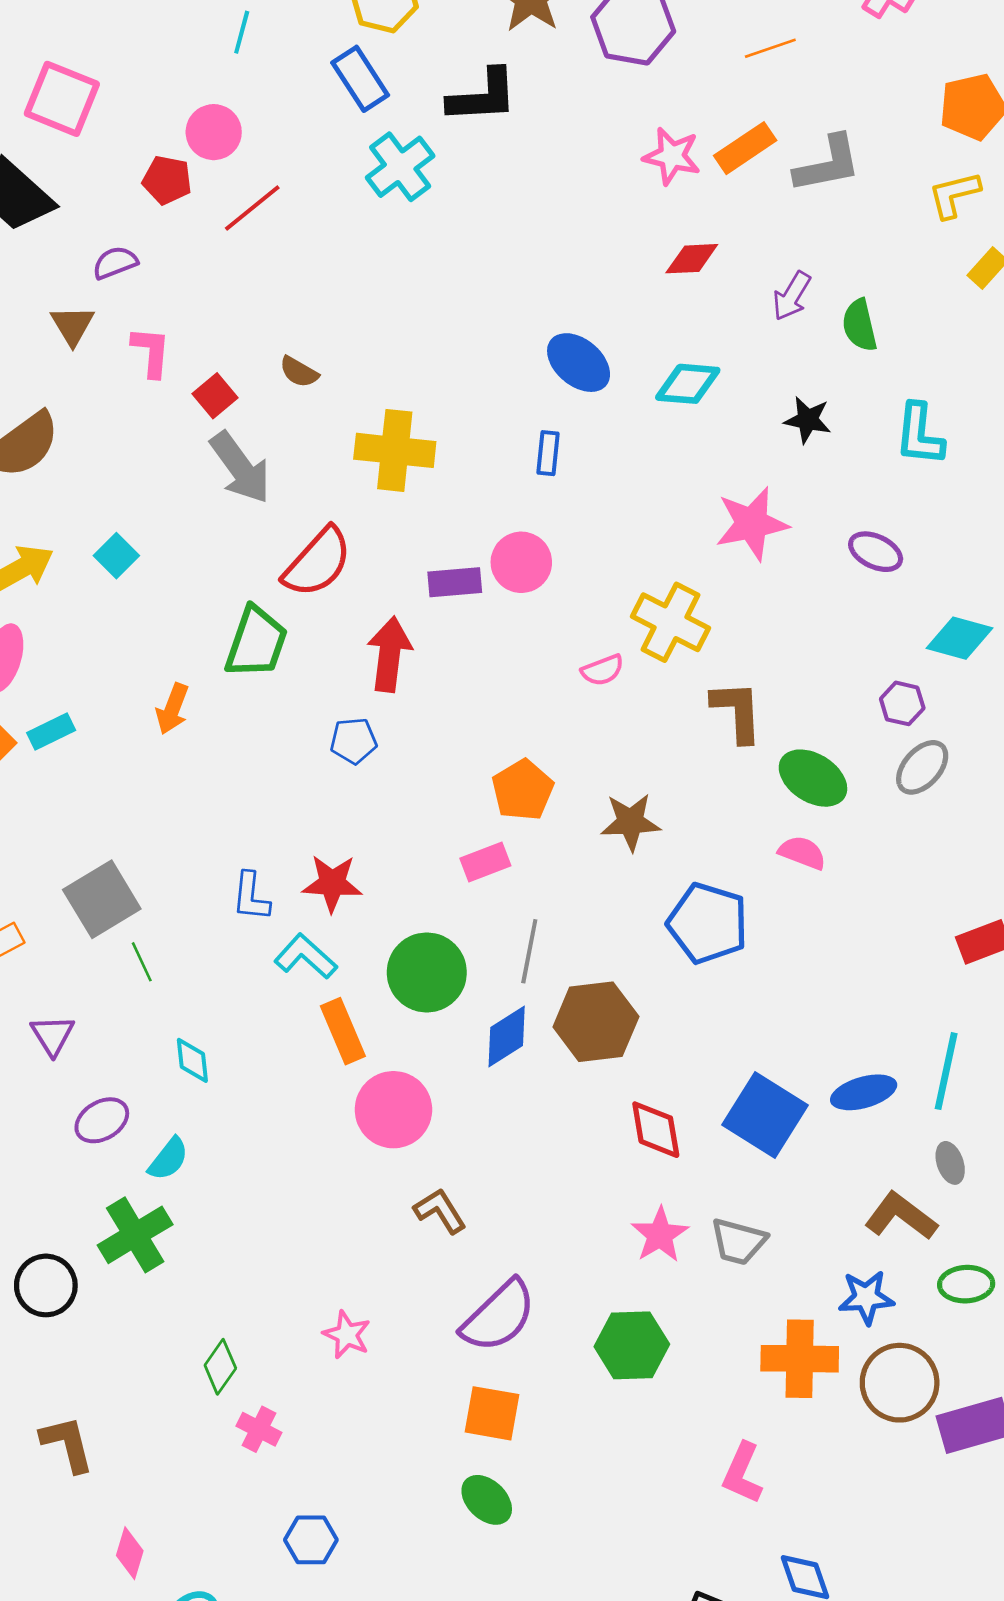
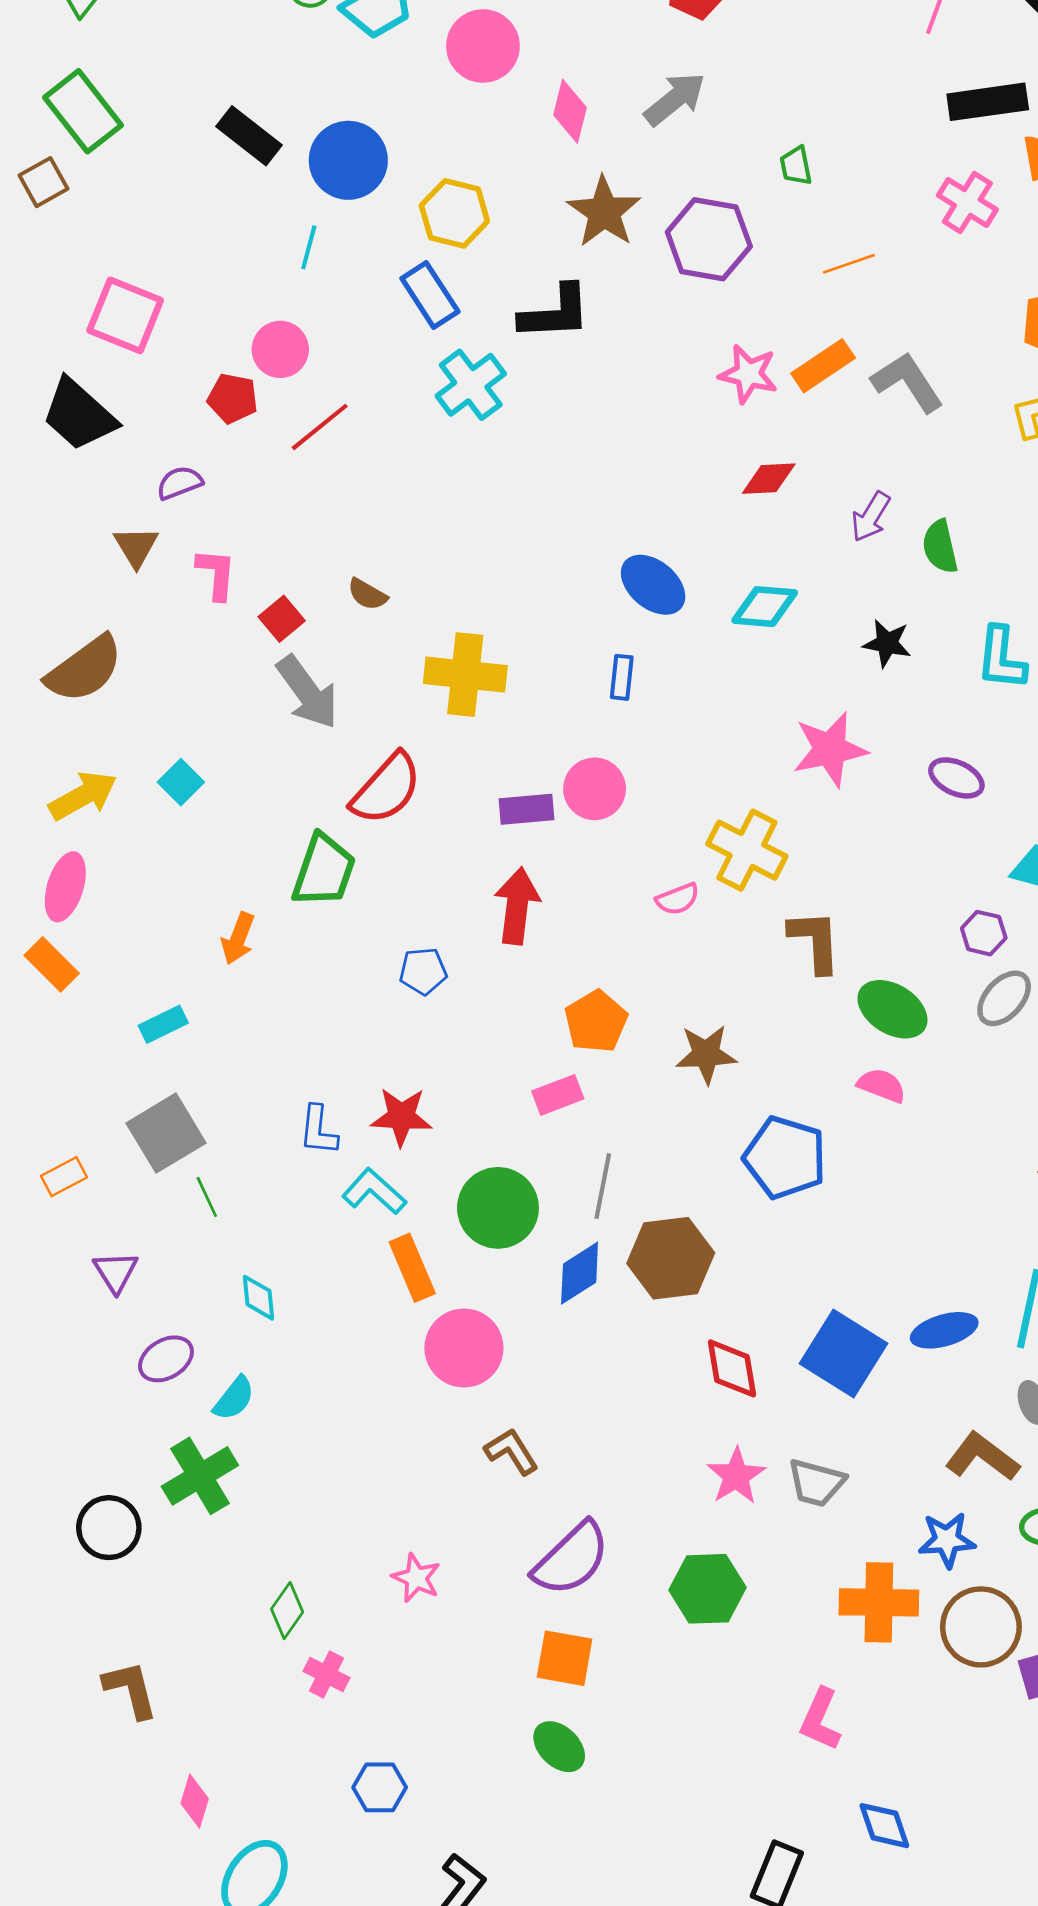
gray L-shape: (828, 164) -> (907, 382), turned -112
red arrow: (389, 654) -> (517, 906), moved
cyan rectangle: (51, 731) -> (163, 1024), moved

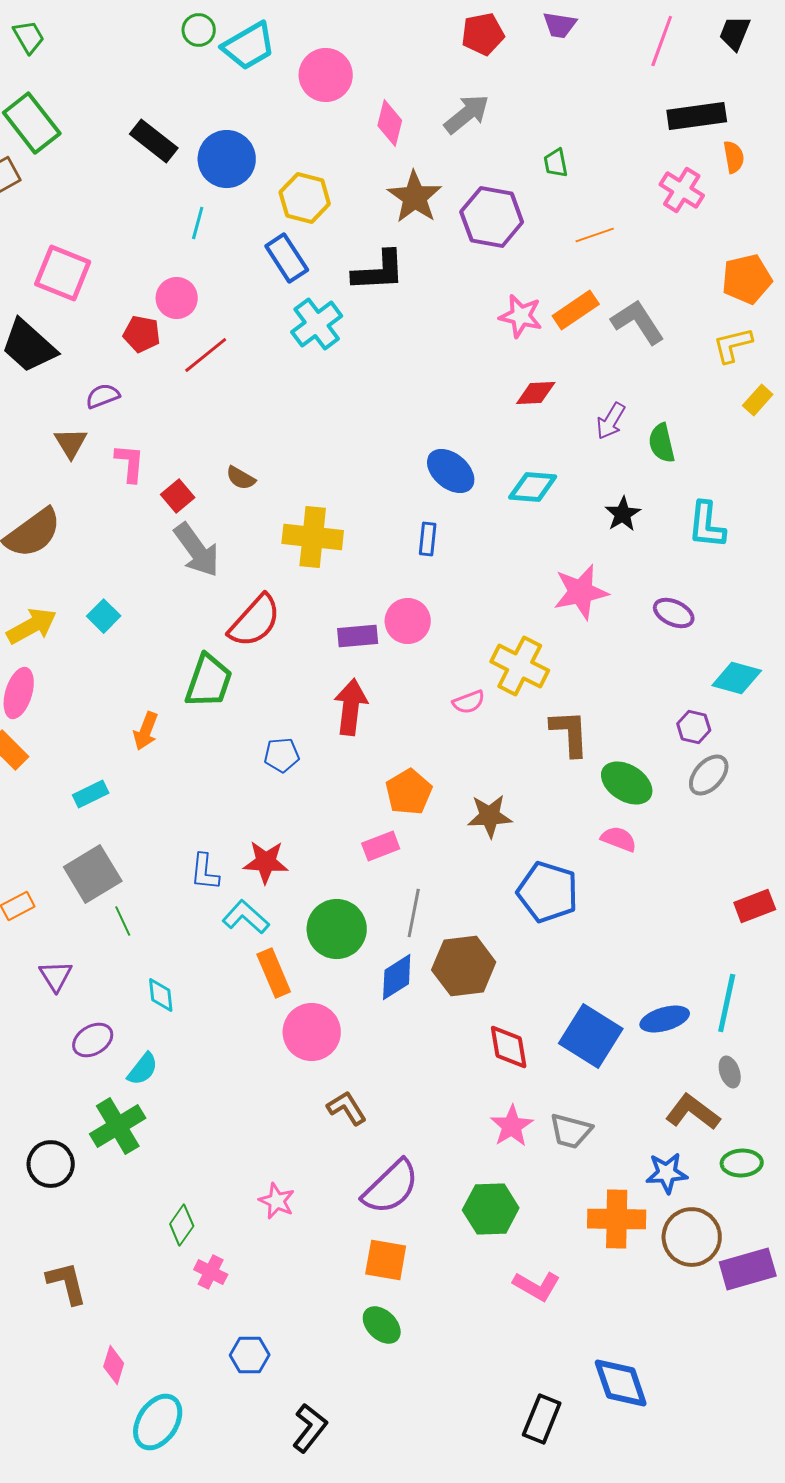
black star: (887, 643) -> (623, 514), turned 30
pink L-shape: (820, 1719) -> (537, 1286), moved, turned -84
blue diamond: (884, 1826) -> (621, 1383), size x1.4

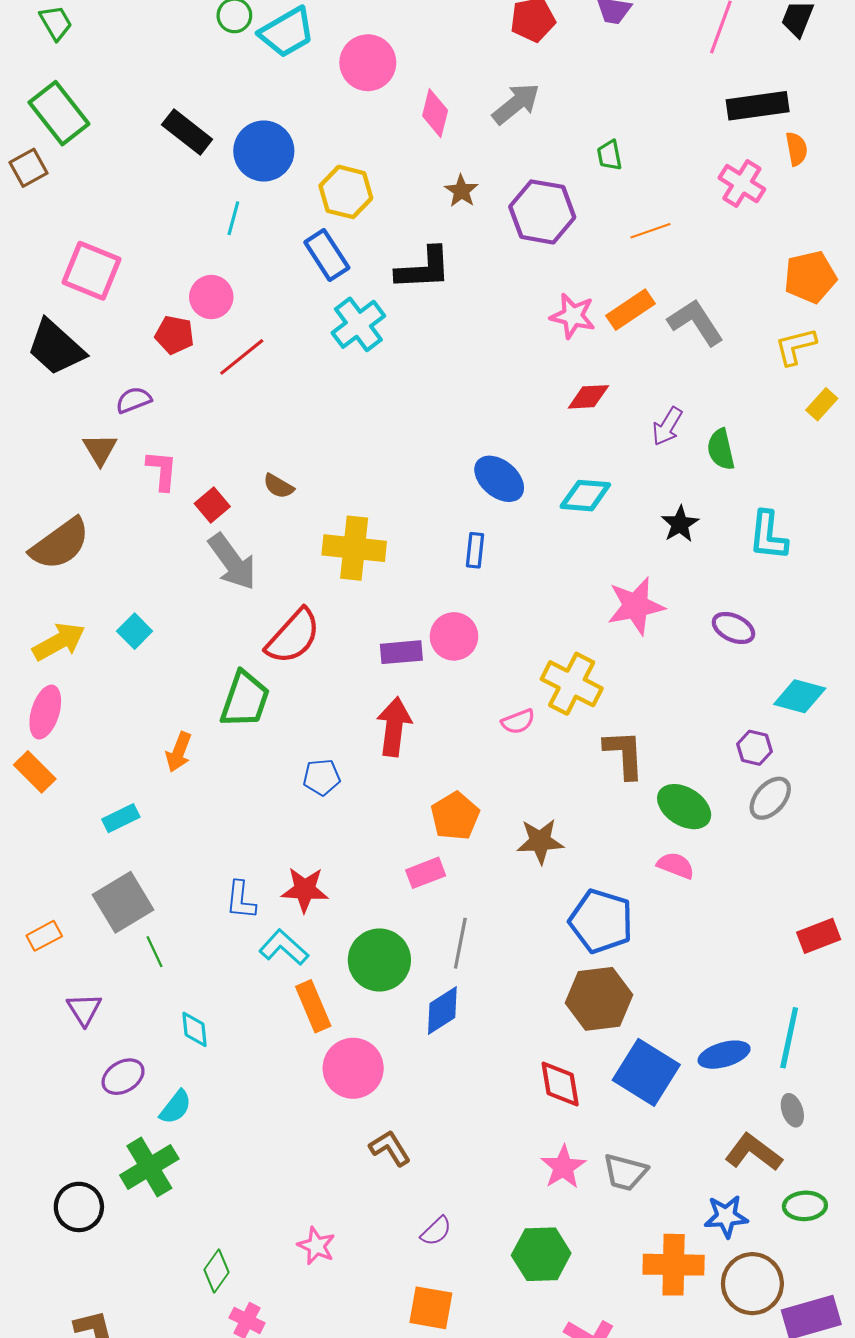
brown star: (415, 197) -> (461, 191), size x0.6
brown hexagon: (464, 966) -> (599, 999), moved
purple semicircle: (391, 1187) -> (436, 1231), size x0.5

